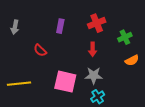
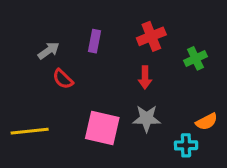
gray arrow: (15, 27) -> (49, 51), moved, turned -136
orange semicircle: (132, 60) -> (207, 122), moved
cyan cross: (98, 97) -> (186, 145), moved, turned 32

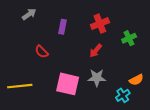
gray arrow: (49, 51) -> (29, 14), moved
red arrow: (145, 77) -> (96, 51), turned 40
cyan cross: (186, 145) -> (123, 95), turned -32

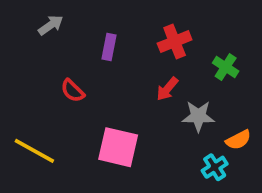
green cross: (129, 38) -> (226, 67), turned -32
gray star: (97, 78) -> (198, 116), moved
yellow line: (20, 86) -> (34, 151), turned 35

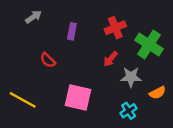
green cross: (226, 67) -> (149, 45), size x1.6
cyan cross: (215, 167) -> (129, 111), moved

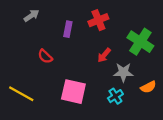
red cross: (115, 28) -> (98, 20), moved
cyan cross: (129, 111) -> (115, 96), moved

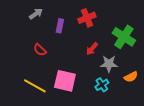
gray arrow: (32, 16) -> (36, 14), moved
yellow line: (21, 94) -> (35, 86), moved

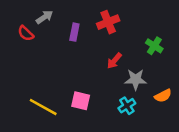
green cross: (124, 37) -> (154, 46), size x0.6
red semicircle: (40, 50) -> (26, 33), moved
pink square: (65, 81) -> (81, 101), size x0.7

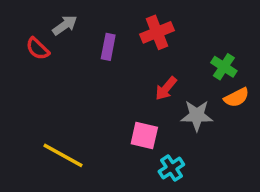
orange semicircle: (163, 96) -> (237, 97), moved
pink square: (81, 101) -> (144, 135), moved
cyan cross: (127, 106) -> (171, 168), moved

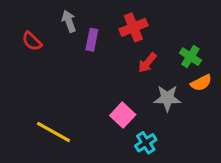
gray arrow: (65, 25) -> (69, 21), moved, turned -75
red arrow: (166, 88) -> (147, 63), moved
pink square: (144, 135) -> (123, 115), turned 30

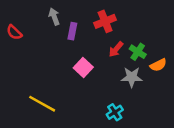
red semicircle: (32, 41) -> (14, 32), moved
green cross: (190, 57) -> (138, 52), moved
pink square: (123, 115) -> (83, 67), moved

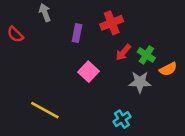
gray arrow: (54, 17) -> (45, 13), moved

